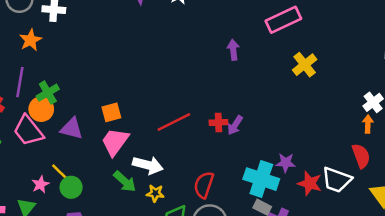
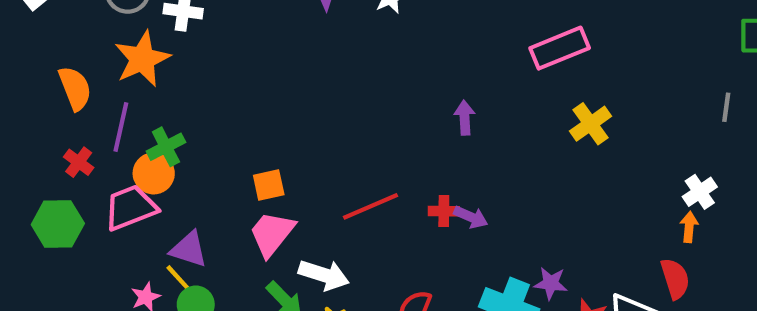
orange star: (30, 40) -> (142, 59), size x1.5
purple arrow: (233, 50) -> (465, 118), moved
purple arrow: (235, 125) -> (471, 217), turned -102
purple triangle: (72, 129) -> (189, 249), moved
pink trapezoid: (28, 131) -> (130, 208), turned 104

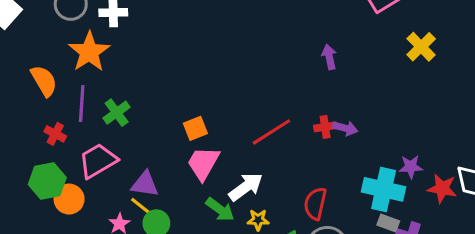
orange circle: (154, 173) -> (69, 199), moved
white arrow: (324, 275) -> (246, 187), turned -45

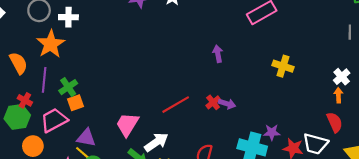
yellow cross: (421, 47) -> (283, 66), moved, turned -30
red cross: (325, 127) -> (213, 102), turned -32
orange square: (195, 128) -> (76, 103), moved
green hexagon: (47, 181) -> (17, 117), moved

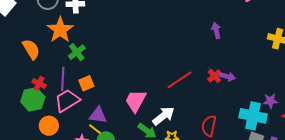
purple line: (44, 80) -> (63, 79), moved
green cross: (68, 87) -> (77, 52), moved

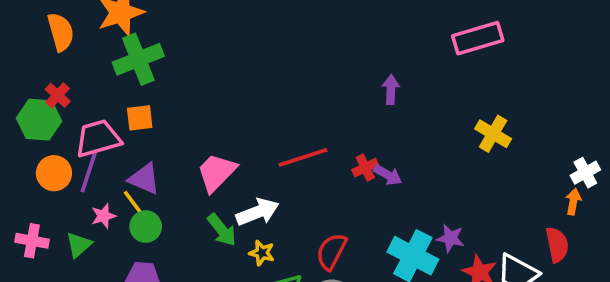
green cross: (77, 52) -> (138, 59), size x1.5
purple line: (63, 79) -> (89, 172), moved

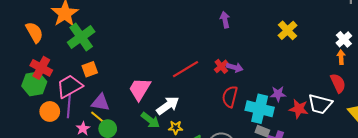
red cross: (58, 95) -> (41, 68), size x1.5
yellow cross: (493, 134) -> (288, 30), turned 30
red semicircle: (331, 251) -> (230, 97), moved

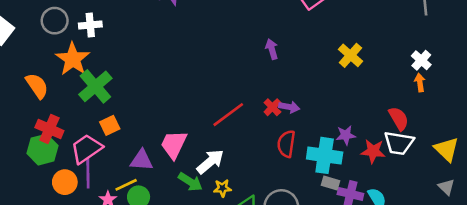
red semicircle: (338, 83) -> (399, 118), moved
purple triangle: (101, 102) -> (141, 160), moved
yellow line: (99, 118) -> (126, 185), turned -60

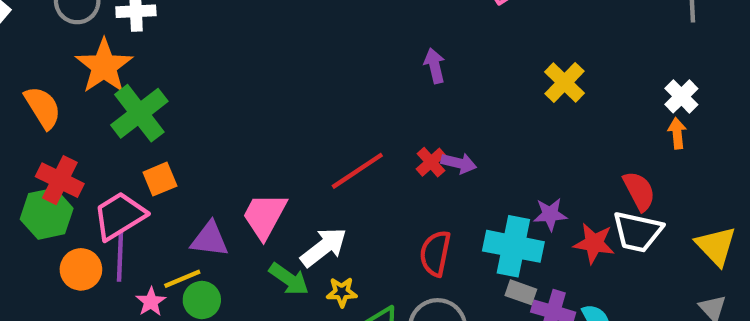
red semicircle: (286, 144) -> (435, 253), moved

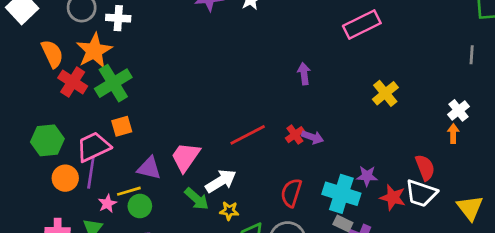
orange semicircle: (43, 107) -> (52, 54), moved
red cross: (60, 180) -> (73, 82), moved

